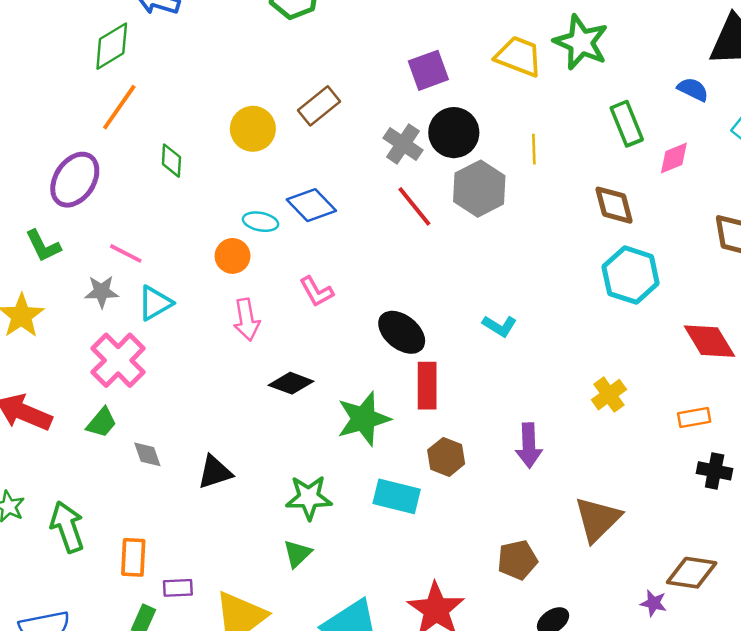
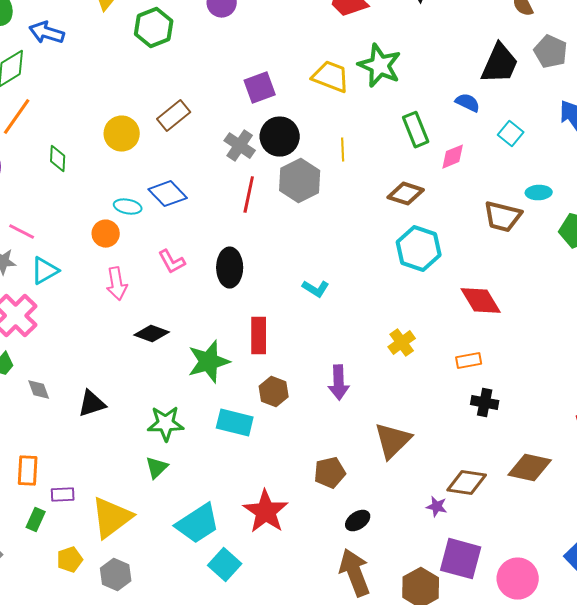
brown diamond: (614, 205) -> (406, 194), turned -57
red line: (414, 206) -> (249, 195), turned 51
black ellipse: (402, 332) -> (230, 268), moved, turned 51

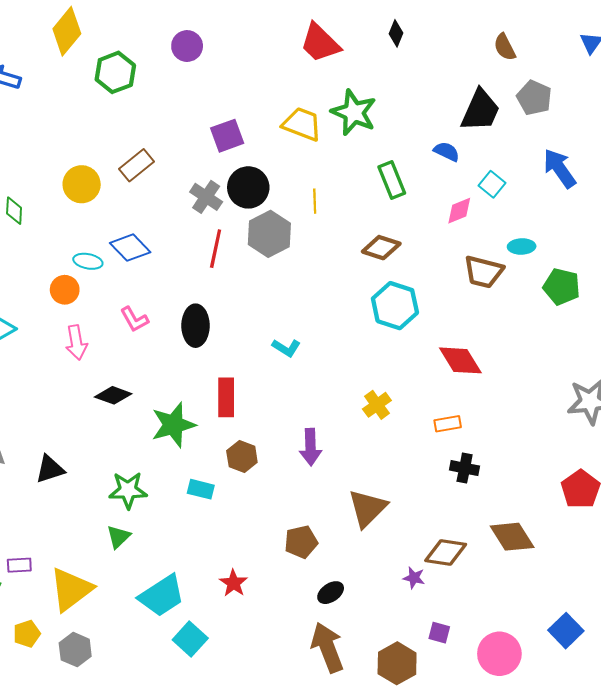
pink diamond: (453, 157) -> (459, 211), moved
cyan rectangle: (235, 423) -> (201, 489), size x0.7
brown diamond: (530, 468) -> (512, 537), turned 45
red star: (266, 512) -> (234, 583), size x0.6
purple square: (461, 559) -> (439, 633), size x0.5

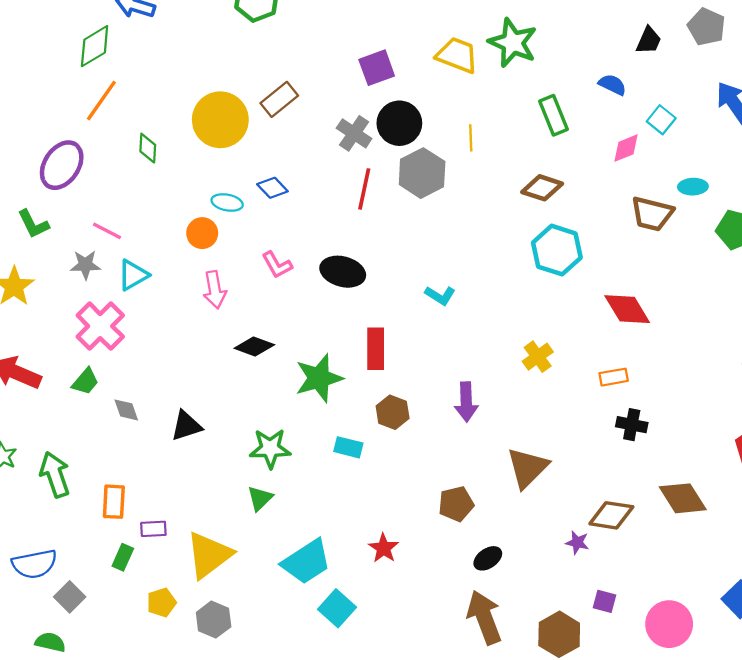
black trapezoid: (480, 110) -> (649, 40), size x0.6
yellow circle: (82, 184) -> (220, 120), size x1.4
blue diamond: (130, 248) -> (272, 188), size x0.7
black ellipse: (196, 326) -> (343, 272), turned -75

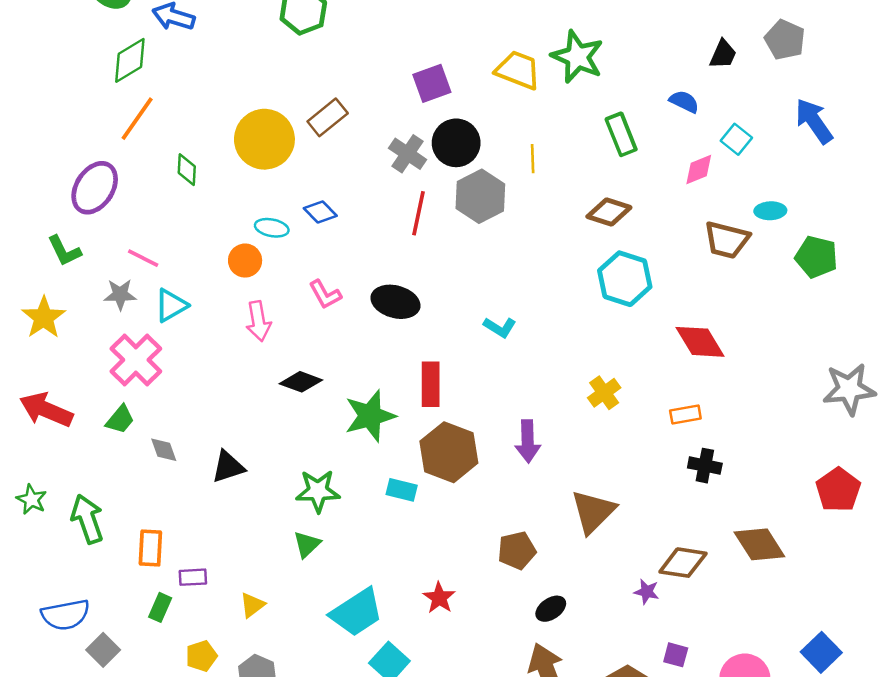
brown hexagon: (393, 412) -> (449, 452), size x1.6
yellow triangle: (209, 555) -> (252, 605), size x0.5

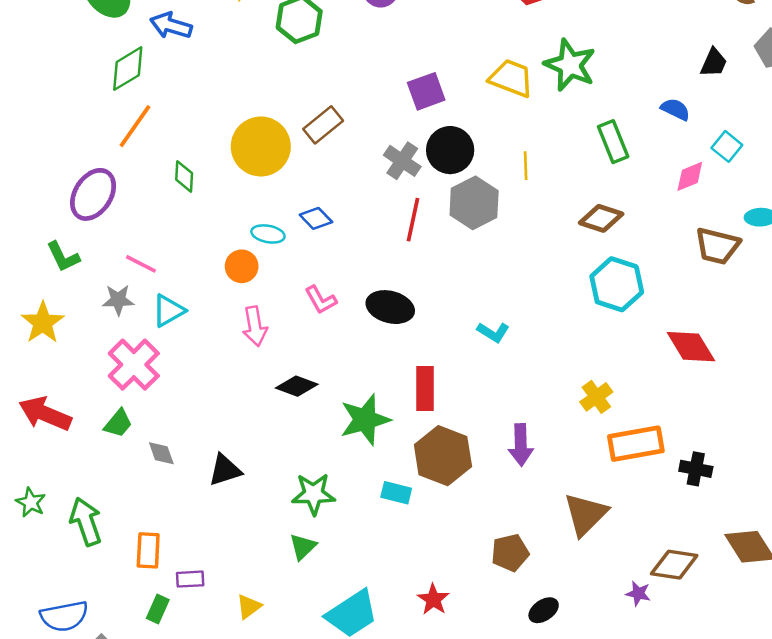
orange rectangle: (685, 415) -> (636, 444), moved, size x1.8

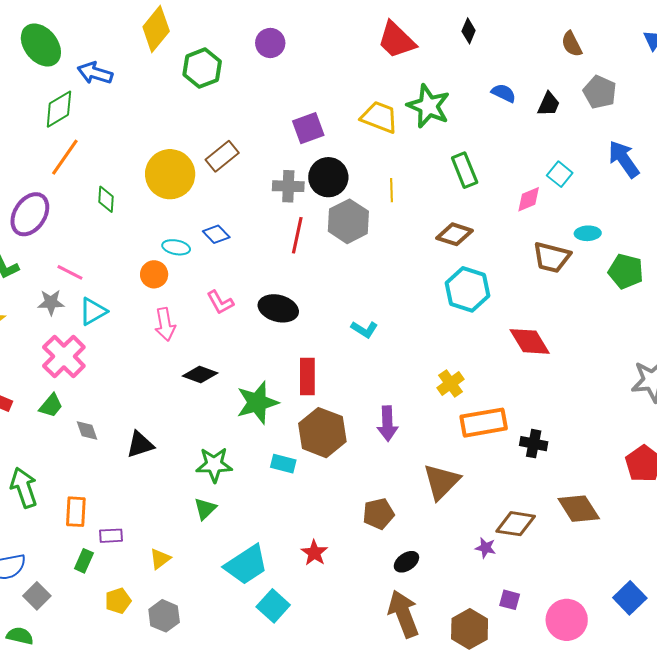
blue semicircle: (675, 109) -> (504, 93), moved
gray cross: (402, 161) -> (288, 186), turned -32

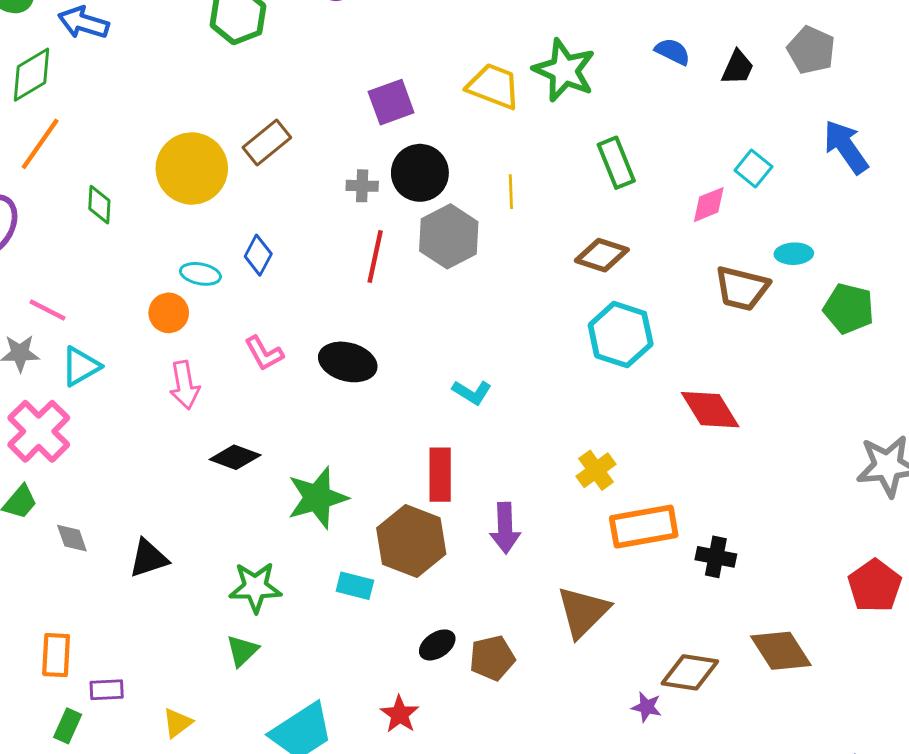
gray cross: (288, 186) -> (362, 186), size x0.7
blue diamond: (216, 234) -> (258, 255), turned 72
red rectangle: (307, 376) -> (440, 475), moved
black ellipse: (406, 562) -> (437, 645), moved

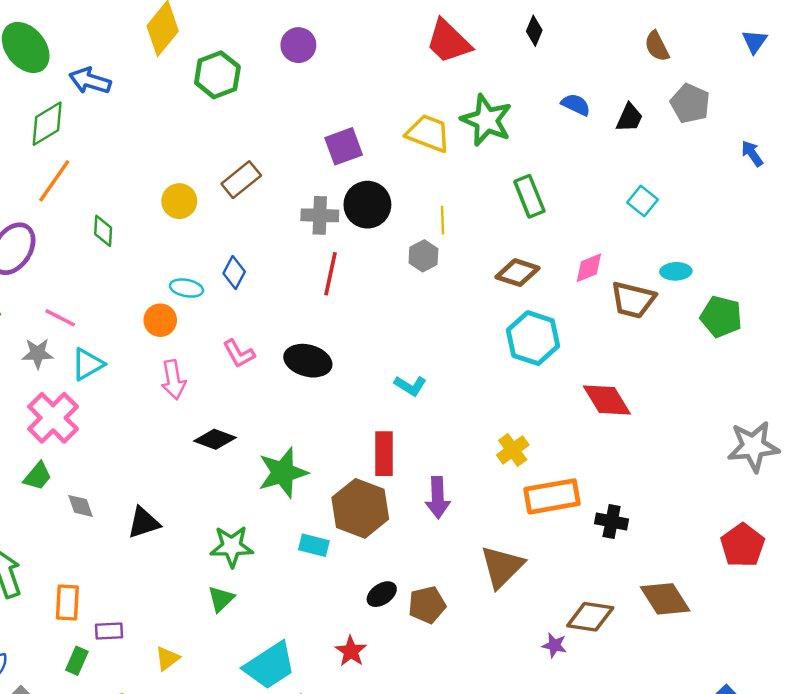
blue arrow: (846, 147) -> (752, 153), moved, size x0.6
yellow circle: (192, 169) -> (179, 201), size x0.6
gray cross: (362, 186) -> (320, 215), size x1.4
pink diamond: (709, 205) -> (589, 268), moved
gray hexagon: (449, 236) -> (423, 256), moved, size x0.6

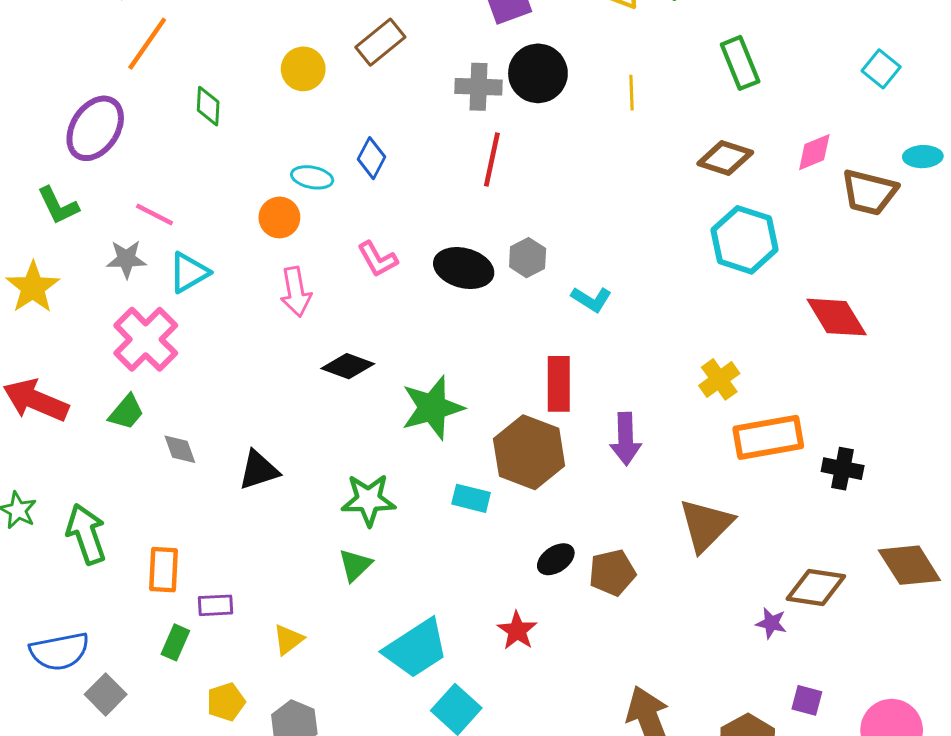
gray hexagon: (423, 256) -> (528, 258), moved

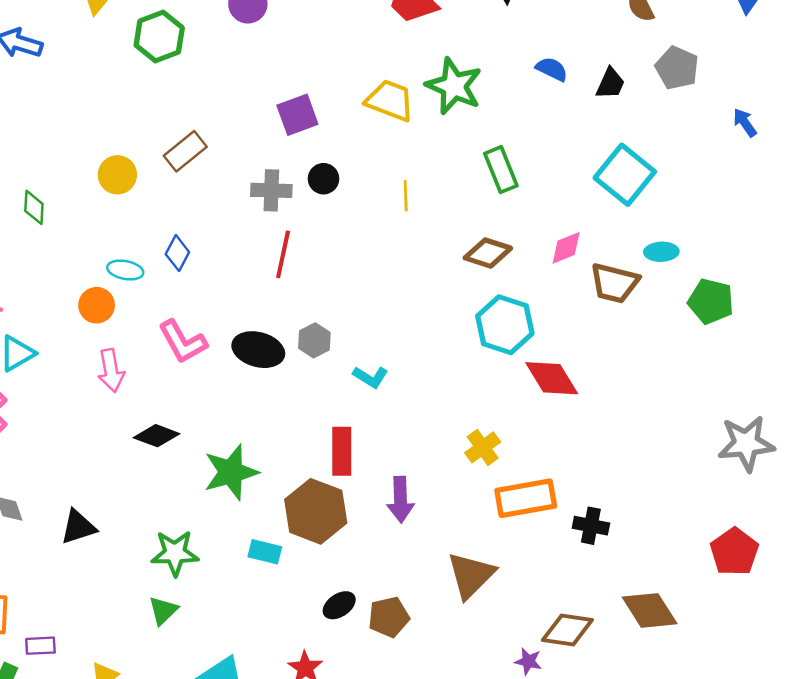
cyan square: (881, 69) -> (625, 175), size x1.8
black circle: (538, 73) -> (324, 179), size x0.6
pink L-shape: (377, 259) -> (183, 342), size x1.4
red diamond: (837, 317) -> (552, 378), moved

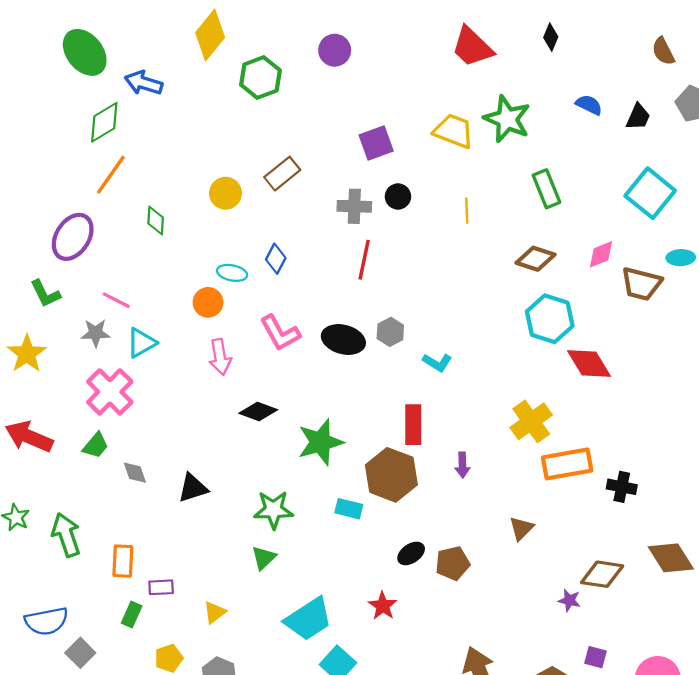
yellow cross: (483, 447) -> (531, 421), size x1.4
purple arrow: (400, 500) -> (462, 465), size x0.7
brown triangle: (471, 575) -> (521, 528), size x0.6

